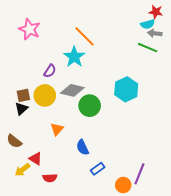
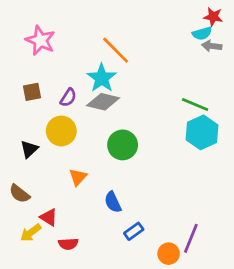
green line: (148, 48) -> (195, 105), moved
cyan hexagon: (126, 89) -> (202, 132), moved
gray diamond: (72, 90) -> (103, 102), moved
brown square: (23, 95) -> (32, 92), moved

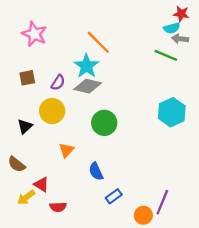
green line: (195, 105) -> (166, 55), moved

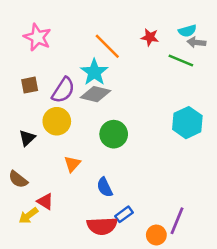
red star: (181, 14) -> (150, 37), moved
purple semicircle: (58, 83) -> (63, 90), size x1.5
red semicircle: (58, 207) -> (102, 226), moved, size x1.6

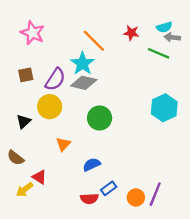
blue semicircle: (105, 187) -> (92, 165), turned 90
red semicircle: (102, 226) -> (89, 199), size x0.7
orange circle: (156, 235) -> (136, 197), moved

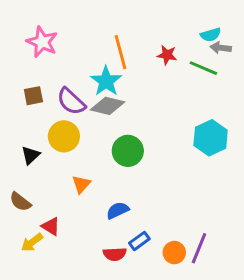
red star: (131, 33) -> (167, 55), moved
orange line: (94, 41) -> (121, 52), turned 30
purple semicircle: (55, 79) -> (71, 101), turned 100

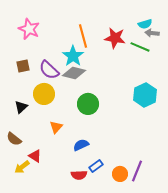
red star: (167, 55) -> (115, 38), size x1.5

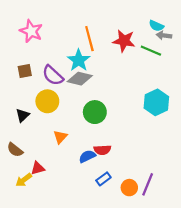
cyan semicircle: (145, 24) -> (156, 26), turned 40
red triangle: (35, 156) -> (38, 168), turned -48
red semicircle: (79, 175) -> (102, 150), moved

